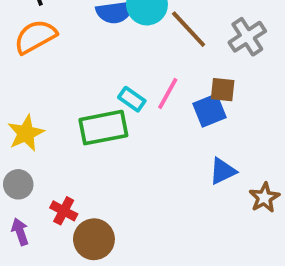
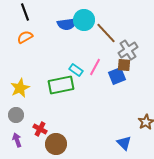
orange semicircle: (35, 37) -> (25, 37), size x0.7
gray cross: (247, 37) -> (128, 50), moved
blue triangle: (223, 171) -> (124, 143), moved, turned -49

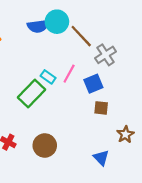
brown square: (124, 65) -> (101, 108), moved
green rectangle: (61, 85) -> (31, 94), turned -35
brown circle: (56, 144) -> (45, 145), moved

